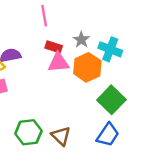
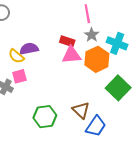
pink line: (44, 16) -> (87, 14), moved
blue trapezoid: (108, 135) -> (96, 126), moved
brown triangle: (61, 136) -> (81, 110), moved

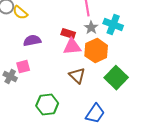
cyan cross: (117, 43) -> (113, 25), moved
yellow semicircle: (16, 56) -> (20, 13), moved
brown triangle: (81, 110) -> (77, 76), moved

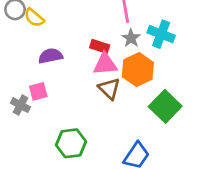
brown triangle: (77, 76) -> (109, 89), moved

